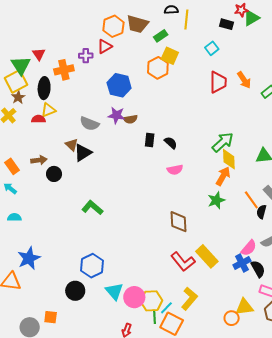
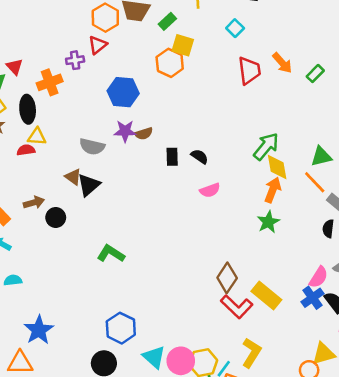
yellow triangle: (48, 110) -> (37, 137), turned 35
orange line: (251, 200) -> (315, 182), moved
brown diamond: (179, 222) -> (227, 278), moved, turned 45

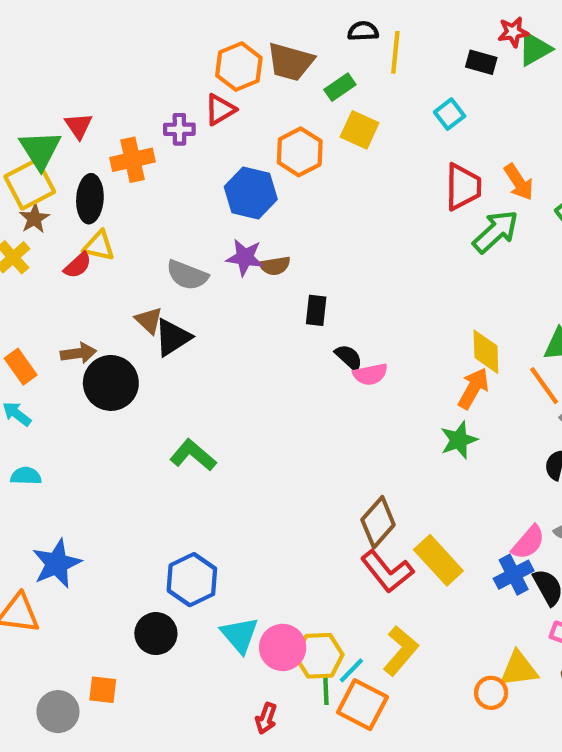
orange hexagon: (170, 63) -> (300, 152), moved
green arrow: (266, 146) -> (496, 232), moved
red semicircle: (26, 150) -> (78, 265), turned 138
black semicircle: (200, 156) -> (349, 357), moved
black circle: (56, 217) -> (111, 383), size x1.6

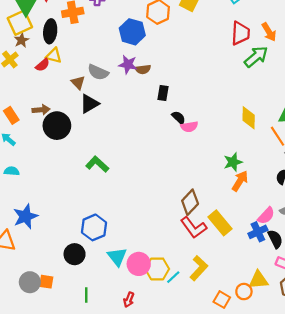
brown triangle: (149, 320) -> (78, 83), moved
orange arrow: (473, 388) -> (240, 181), moved
green line: (326, 690) -> (86, 295), moved
orange square: (362, 705) -> (222, 300), moved, size x0.7
gray circle: (58, 712) -> (30, 282), moved

